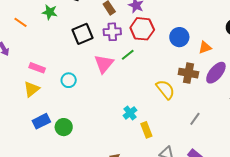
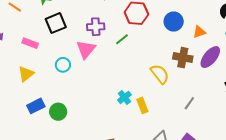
purple cross: (112, 32) -> (96, 27), moved
black square: (83, 34) -> (56, 23), moved
pink triangle: (104, 64) -> (86, 49), moved
pink rectangle: (37, 68) -> (30, 43), moved
yellow rectangle: (146, 130) -> (142, 105), moved

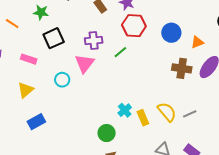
yellow semicircle: (160, 74) -> (167, 112), moved
gray line: (189, 103) -> (190, 114), turned 32
green circle: (58, 112) -> (107, 133), moved

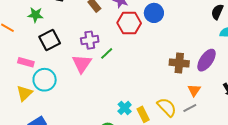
blue circle: (171, 33) -> (154, 13), moved
orange triangle: (197, 42) -> (194, 90), moved, turned -32
green line: (120, 52) -> (107, 53), moved
cyan circle: (62, 80) -> (45, 80), moved, size x1.5

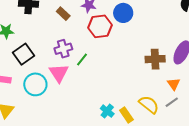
cyan circle: (45, 80) -> (35, 84), moved

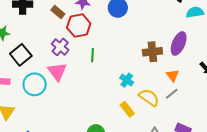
red hexagon: (100, 26) -> (79, 26), moved
purple cross: (63, 49) -> (60, 47), turned -30
green line: (82, 60) -> (92, 55), moved, turned -32
cyan cross: (107, 111) -> (127, 80), moved

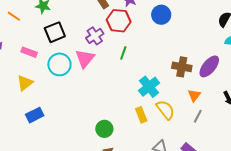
cyan cross: (127, 80) -> (149, 87), size x1.5
gray line: (172, 94) -> (198, 116), moved, turned -40

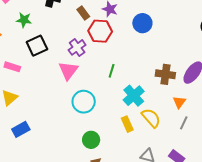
green line: (123, 53) -> (112, 71), moved
cyan circle: (59, 64) -> (84, 102), moved

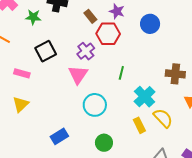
green star: (24, 20) -> (33, 17), moved
blue rectangle: (21, 129) -> (59, 136), moved

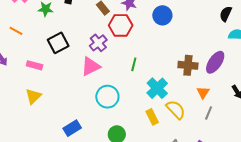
pink triangle: (78, 75) -> (91, 66), turned 30

